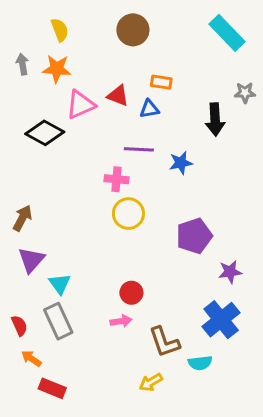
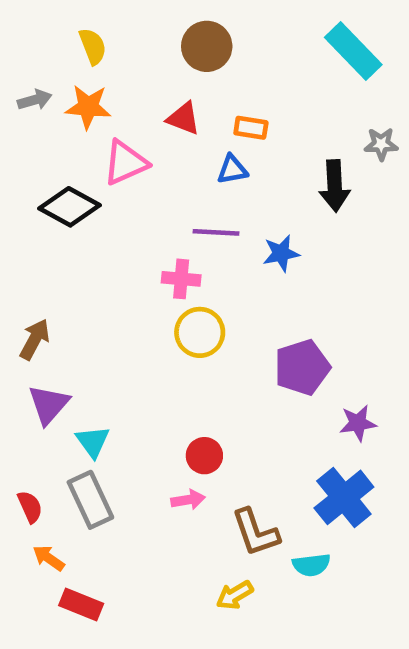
gray arrow: (22, 64) -> (35, 100), turned 84
red triangle: (118, 96) -> (183, 118), moved

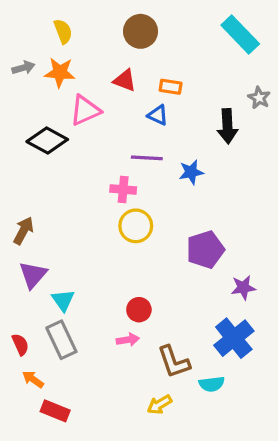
gray star: (381, 144) -> (259, 98), turned 30
blue triangle: (232, 170) -> (158, 115), turned 35

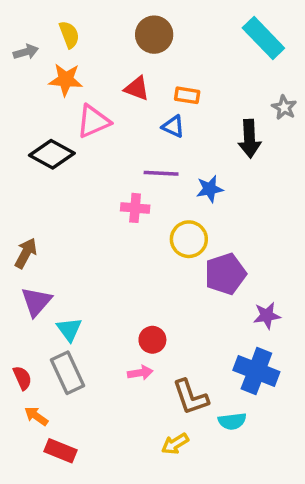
gray arrow: (23, 68) -> (26, 52), moved
yellow circle: (136, 226) -> (189, 239), moved
blue cross: (234, 338) -> (256, 371), turned -30

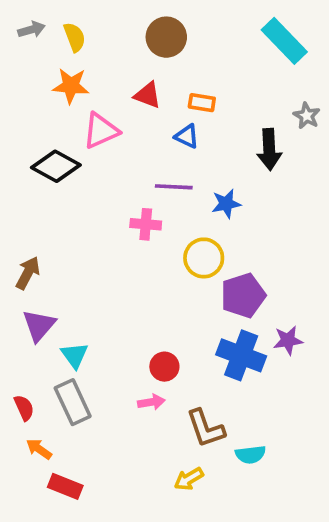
gray arrow: (26, 52) -> (31, 30), moved
blue cross: (256, 371) -> (241, 355), moved

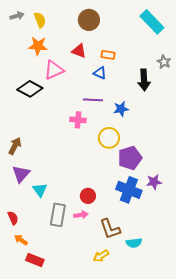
gray rectangle: (73, 402) -> (58, 215), moved, turned 35

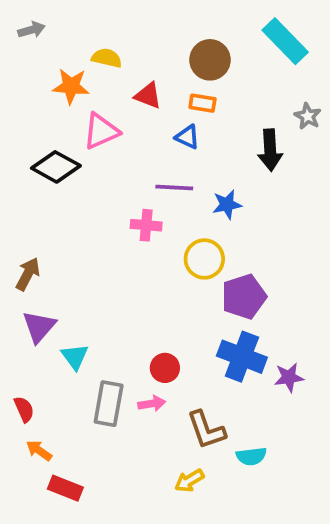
yellow semicircle: (40, 20) -> (107, 58), moved, turned -56
brown circle: (89, 20) -> (210, 60), moved
purple star: (154, 182) -> (289, 377), moved

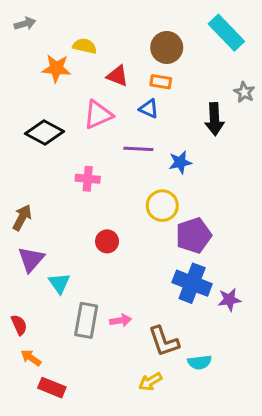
pink triangle: (101, 131) -> (98, 115), moved
pink cross: (146, 225) -> (88, 179), moved
red circle: (165, 368) -> (107, 241), moved

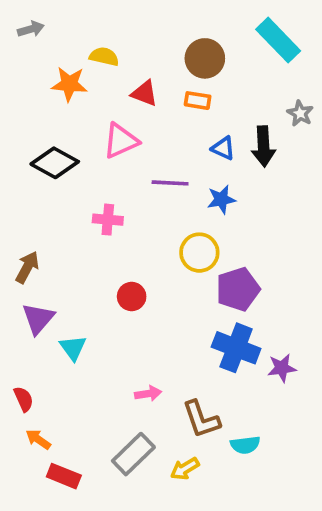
blue triangle: (149, 109) -> (223, 148), moved
gray rectangle: (86, 320) -> (133, 454), moved, turned 36

